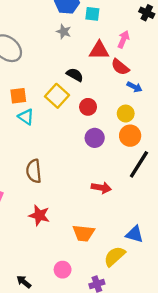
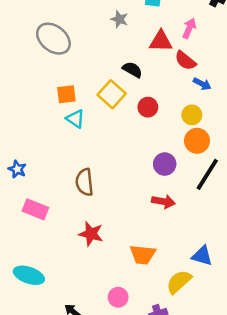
purple circle: (95, 138) -> (165, 164), moved

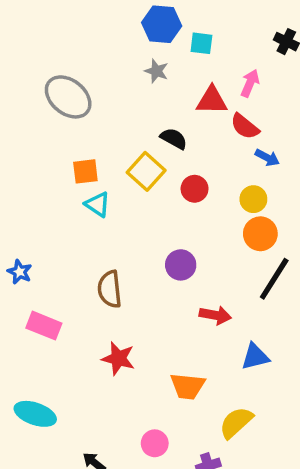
purple circle: (165, 164) -> (181, 265), moved
blue triangle: (202, 256) -> (255, 357), moved, turned -30

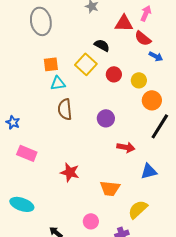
gray ellipse: (68, 97) -> (41, 21), turned 40
yellow circle: (253, 199) -> (139, 80), moved
cyan triangle: (98, 204) -> (58, 83), turned -42
brown semicircle: (110, 289) -> (65, 109), moved

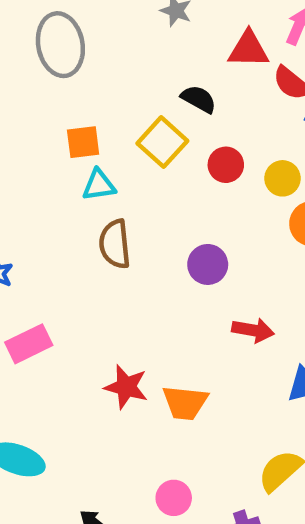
pink rectangle: (27, 153) -> (29, 344), turned -48
orange trapezoid: (110, 188) -> (185, 403), moved

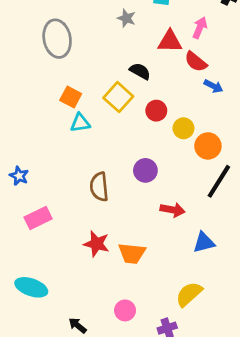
orange square: (83, 142) -> (71, 97), turned 35
yellow circle: (282, 178) -> (183, 128), moved
brown semicircle: (115, 244) -> (99, 187), moved

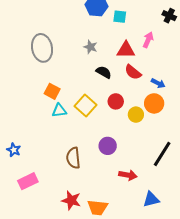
gray star: (126, 18) -> (90, 47), moved
red semicircle: (196, 62) -> (133, 72), moved
yellow square: (118, 97) -> (85, 105), moved
orange circle: (208, 146) -> (154, 103), moved

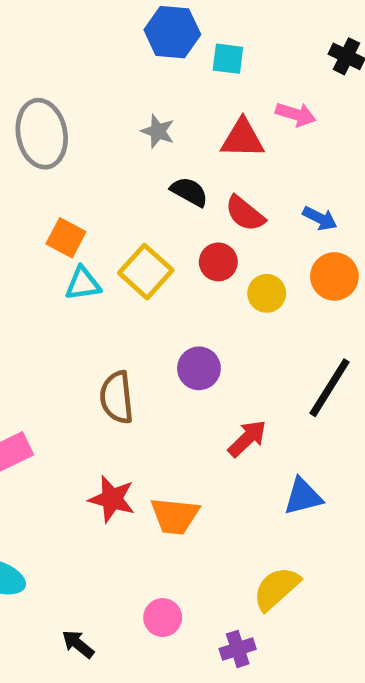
pink arrow: (148, 40) -> (296, 114), turned 84
red semicircle: (133, 72) -> (245, 214), moved
orange circle: (154, 103) -> (334, 276), moved
red arrow: (128, 175) -> (247, 439), turned -54

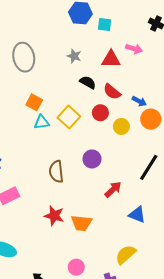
blue arrow: (320, 218) -> (139, 101), moved
blue triangle: (303, 497) -> (137, 215), turned 36

